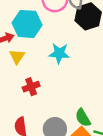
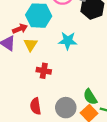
red cross: (31, 87) -> (44, 71), turned 32

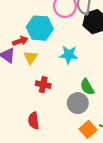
green semicircle: (90, 97) -> (87, 87), moved
gray circle: (66, 108) -> (78, 103), moved

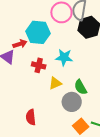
yellow triangle: (31, 57) -> (55, 83), moved, turned 32
red cross: (43, 85) -> (39, 65), moved

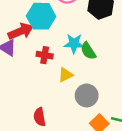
red arrow: (20, 44) -> (21, 31), size x1.5
green semicircle: (81, 87) -> (88, 51), moved

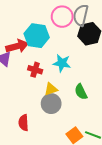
green semicircle: (88, 51) -> (81, 92), moved
gray circle: (87, 95) -> (51, 104), moved

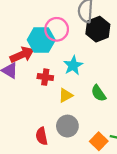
pink circle: (62, 17) -> (57, 29), moved
cyan star: (62, 63) -> (73, 65), turned -30
gray circle: (51, 104) -> (67, 126), moved

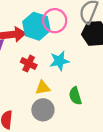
gray circle: (67, 126) -> (43, 110), moved

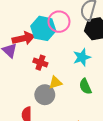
cyan star: (59, 61) -> (82, 57), moved
gray circle: (43, 110) -> (45, 95), moved

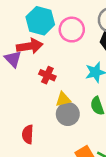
cyan hexagon: (43, 28) -> (40, 21), moved
gray circle: (45, 95) -> (68, 114), moved

